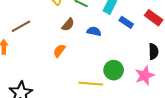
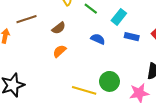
blue rectangle: (126, 22) -> (132, 37), turned -32
brown semicircle: (68, 25) -> (59, 28), moved

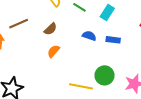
blue rectangle: (132, 37) -> (113, 40), moved

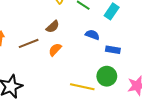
brown line: (19, 24) -> (29, 43), moved
blue rectangle: (113, 40) -> (113, 50), moved

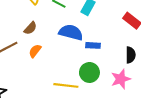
blue semicircle: (92, 35) -> (71, 32), size x1.6

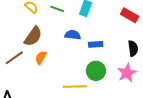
brown semicircle: (30, 28) -> (33, 36), size x1.5
blue semicircle: (71, 32) -> (73, 35), size x0.7

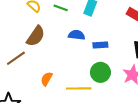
orange semicircle: (41, 58) -> (47, 79), moved

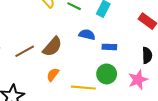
brown semicircle: (36, 36) -> (52, 47), moved

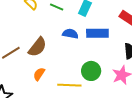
blue rectangle: (109, 47) -> (97, 33), moved, size x1.5

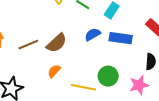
blue semicircle: (70, 34) -> (93, 34), turned -49

